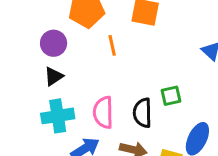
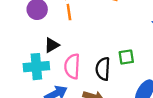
orange line: (112, 45) -> (69, 12), moved
black triangle: (54, 76) -> (52, 45), moved

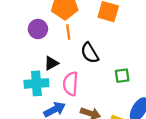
black semicircle: (103, 69) -> (90, 53), moved, turned -35

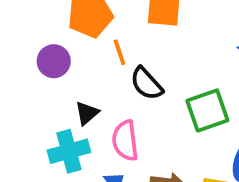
orange line: (68, 32) -> (119, 52), moved
green square: (122, 76) -> (207, 110), size x1.6

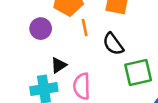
black semicircle: (146, 84) -> (113, 44), moved

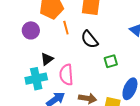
green square: (138, 72) -> (111, 61), size x0.6

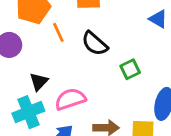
pink semicircle: (66, 75) -> (70, 99), turned 85

